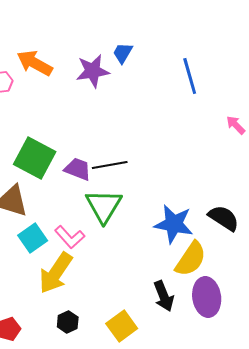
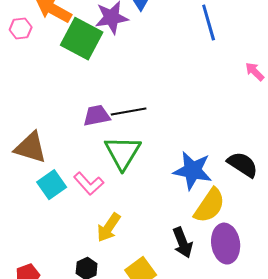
green square: (35, 158) -> (82, 39), moved
purple trapezoid: (78, 169) -> (97, 116), turned -32
yellow arrow: (56, 273) -> (109, 228), moved, size x0.7

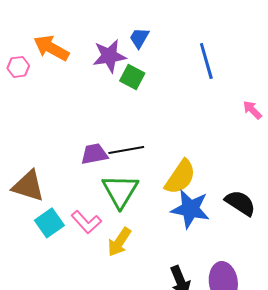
green square: (82, 39) -> (132, 77), moved, size x0.6
yellow semicircle: (210, 206) -> (180, 177), moved
yellow arrow: (109, 228) -> (119, 242), moved

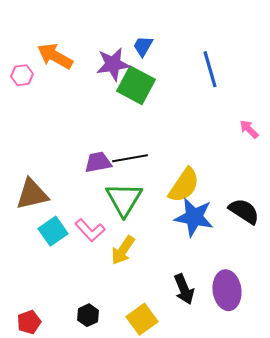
green square: (132, 77) -> (136, 85), size x1.5
pink arrow: (252, 110) -> (249, 129), moved
brown triangle: (28, 186) -> (32, 194), turned -30

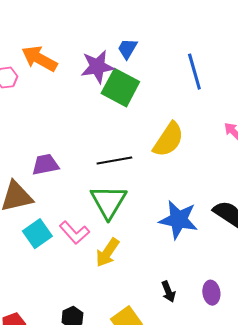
purple trapezoid: (98, 162) -> (45, 165), moved
yellow semicircle: (184, 185) -> (168, 140), moved
black arrow: (184, 289) -> (168, 292), size x0.7
purple ellipse: (227, 290) -> (211, 293), size x0.6

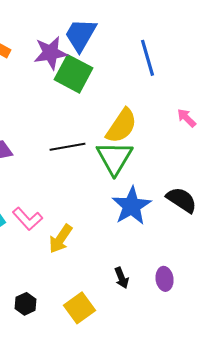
blue trapezoid: (127, 49) -> (81, 35), size x1.6
green triangle: (108, 202) -> (115, 158), moved
blue star: (178, 220) -> (132, 206), turned 30

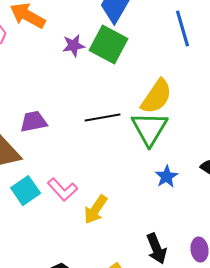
purple star: (51, 53) -> (74, 46), moved, size x0.7
blue star: (132, 206) -> (167, 177), size x0.6
black arrow: (122, 278) -> (157, 249), size x1.4

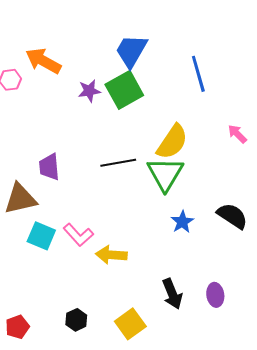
green square: (109, 45) -> (124, 90), turned 33
purple trapezoid: (34, 122) -> (49, 167), turned -84
cyan square: (26, 191) -> (41, 236), turned -32
yellow arrow: (96, 210) -> (111, 255), turned 60

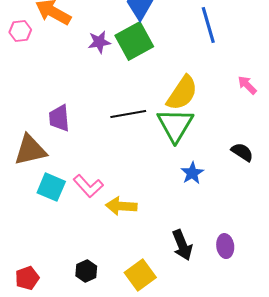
black semicircle: (232, 216) -> (242, 152), moved, size x0.7

